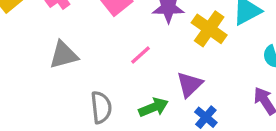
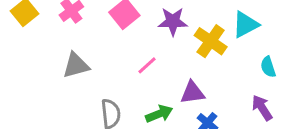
purple triangle: (190, 84) -> (192, 93), turned 36

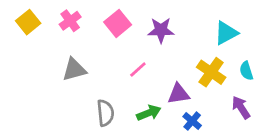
yellow cross: (211, 41) -> (211, 72), moved

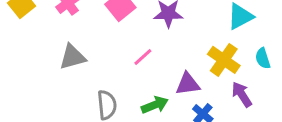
purple arrow: (241, 107) -> (242, 94), moved

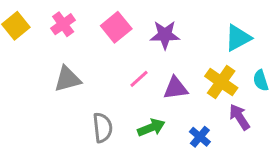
purple triangle: (188, 84) -> (176, 88), moved

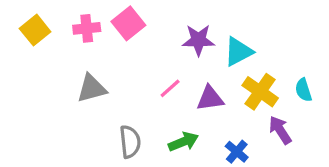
pink cross: (63, 24) -> (87, 28), turned 30
pink square: (116, 27) -> (128, 23), moved
cyan triangle: (238, 38) -> (238, 52), moved

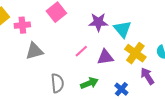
pink cross: (87, 28) -> (22, 25), moved
cyan triangle: (238, 52) -> (122, 29), turned -42

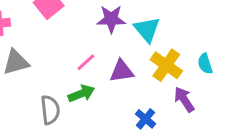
green arrow: (89, 83) -> (81, 94), moved

